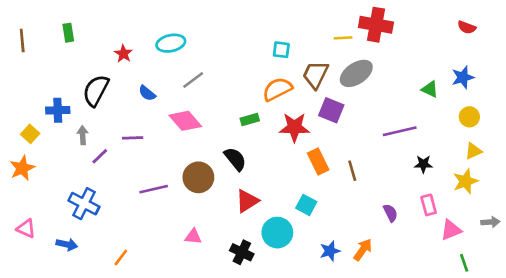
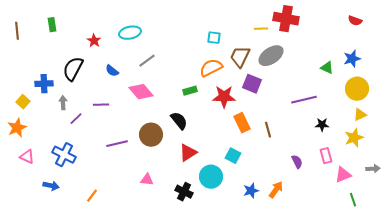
yellow circle: (469, 117) -> (357, 89), size x1.5
pink triangle: (26, 229) -> (27, 157), moved

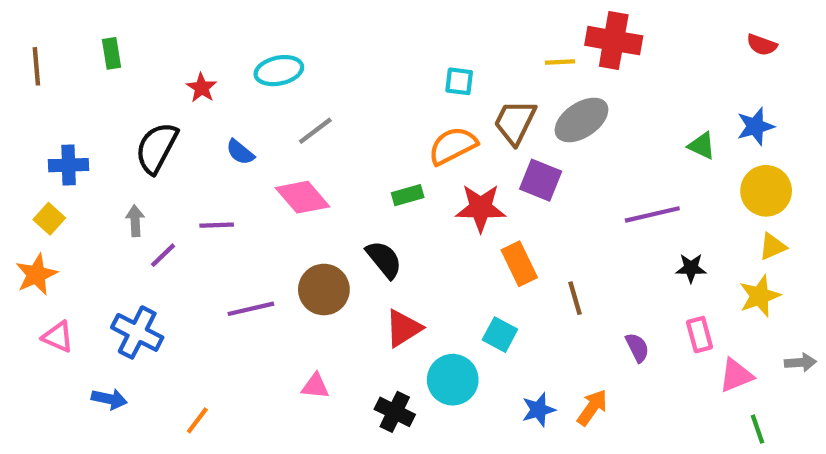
blue cross: (44, 84) -> (69, 165), moved
brown line: (268, 130) -> (575, 298), moved

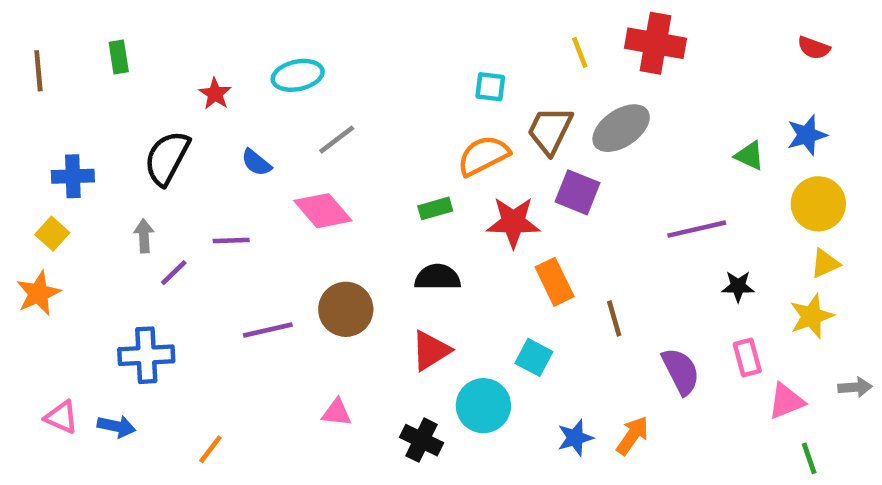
yellow line: (560, 62) -> (580, 52), moved, turned 72
black semicircle: (384, 259) -> (438, 277), moved, turned -51
blue cross: (137, 332) -> (146, 355), turned -30
pink triangle: (58, 337) -> (61, 417), moved
purple semicircle: (637, 347) -> (681, 371), size x1.5

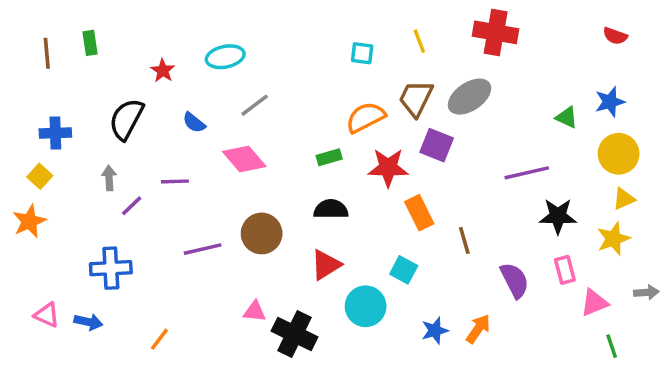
yellow line: (580, 52) -> (419, 41), moved
brown line: (38, 71) -> (47, 53), moved
cyan square: (490, 87) -> (362, 53), moved
black star: (738, 286) -> (558, 216), size x1.5
black cross: (422, 440) -> (295, 334), moved, size x1.4

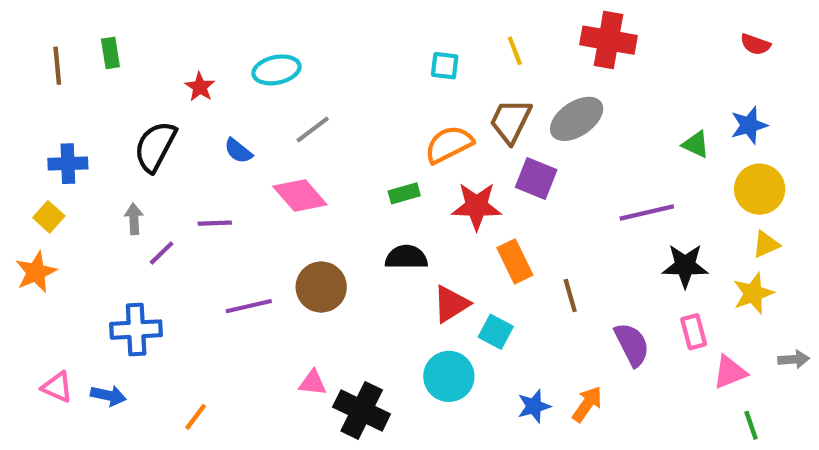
red triangle: (326, 265) -> (451, 304), moved

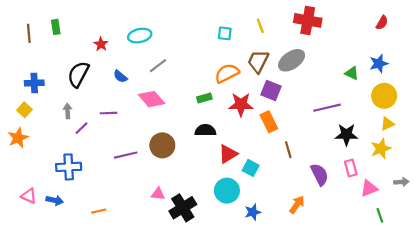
red semicircle: (755, 44) -> (382, 23), turned -80
orange rectangle: (515, 261) -> (269, 122), moved
blue star: (534, 406) -> (253, 212), moved
black cross: (362, 410) -> (183, 208), turned 32
orange line: (196, 417) -> (99, 211), turned 40

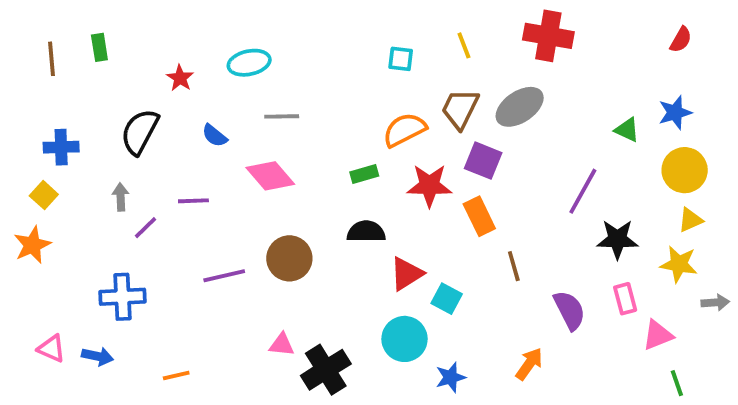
gray line: (158, 66) -> (282, 116), turned 36
purple line: (327, 108) -> (583, 191), turned -48
yellow star: (381, 149) -> (679, 264), turned 30
gray arrow: (401, 182) -> (715, 303), moved

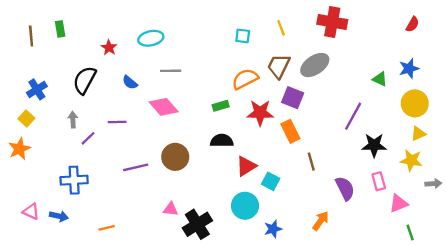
blue cross: (61, 147) -> (37, 89), turned -30

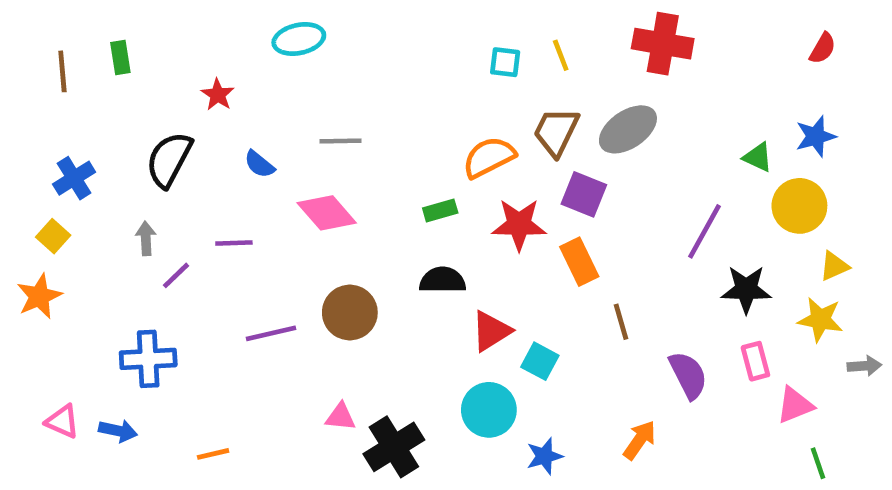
cyan square: (243, 36) -> (505, 62), moved
cyan ellipse: (151, 38) -> (299, 39), moved
yellow circle: (415, 103) -> (799, 206), moved

